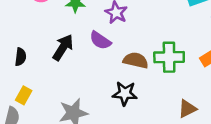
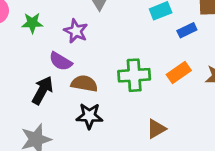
black arrow: (63, 47) -> (43, 90), moved
brown semicircle: (136, 60) -> (84, 84), moved

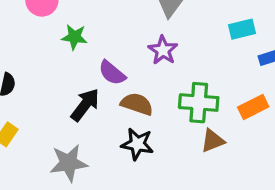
green star: (32, 23) -> (74, 37), moved
purple star: (76, 31) -> (163, 50), moved
brown triangle: (156, 129) -> (213, 141), moved

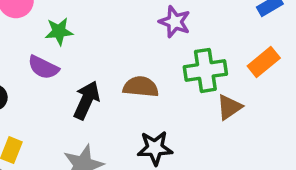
purple star: (163, 50) -> (175, 22), moved
purple semicircle: (112, 73) -> (43, 67), moved
black star: (137, 144) -> (155, 148), moved

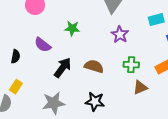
green star: (59, 31) -> (72, 28), moved
green cross: (205, 70) -> (131, 65), size x0.7

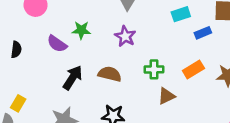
purple star: (120, 34) -> (125, 36), moved
purple semicircle: (43, 45) -> (57, 44), moved
black semicircle: (15, 56) -> (16, 50), moved

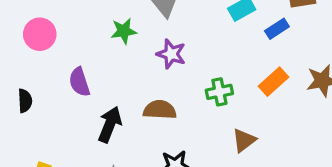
green star: (81, 30) -> (124, 31), moved
purple semicircle: (57, 44) -> (79, 82), turned 48
brown triangle: (166, 96) -> (244, 140), moved

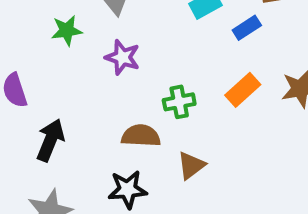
brown semicircle: (160, 110) -> (141, 136), moved
brown triangle: (244, 140) -> (191, 165), moved

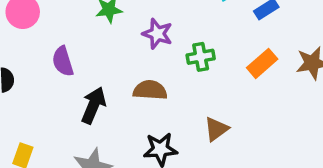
green cross: (179, 102) -> (201, 57), moved
brown semicircle: (141, 136) -> (150, 90), moved

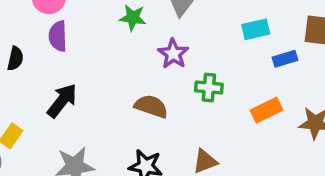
purple semicircle: (63, 61) -> (58, 36), moved
black arrow: (93, 105) -> (62, 101), moved

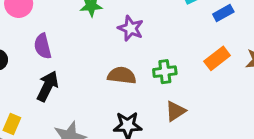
purple semicircle: (58, 36) -> (43, 46), moved
green cross: (209, 88) -> (165, 72), moved

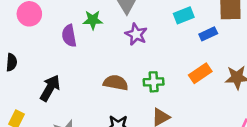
purple star: (131, 28) -> (136, 34), moved
purple semicircle: (43, 46) -> (69, 36), moved

